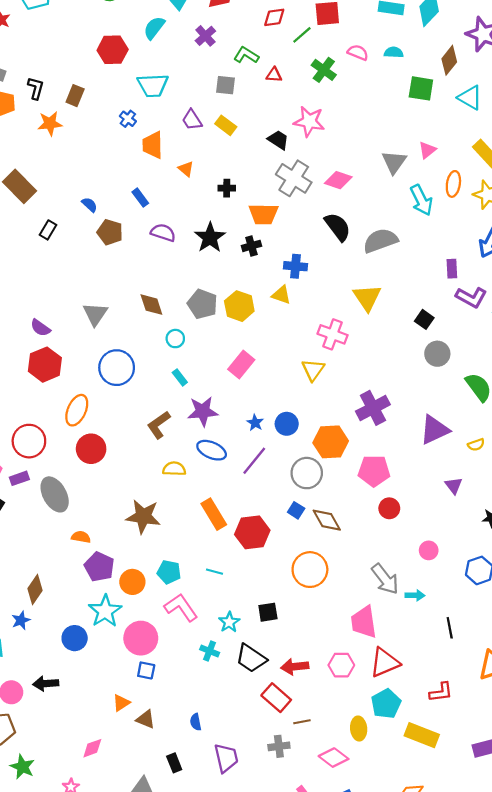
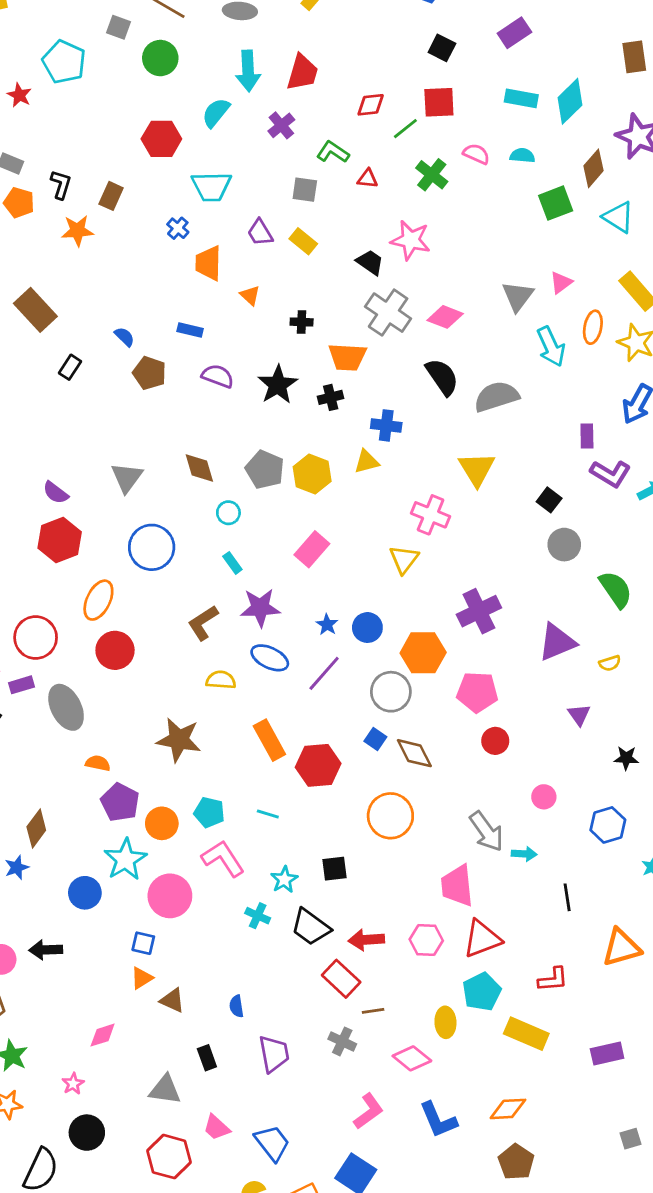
green square: (421, 88) -> (556, 203), turned -32
blue rectangle: (140, 198) -> (190, 330), turned -42
yellow triangle: (281, 295) -> (367, 462), turned -36
blue square: (146, 670) -> (143, 943), moved
gray cross: (279, 746) -> (342, 1041), turned 30

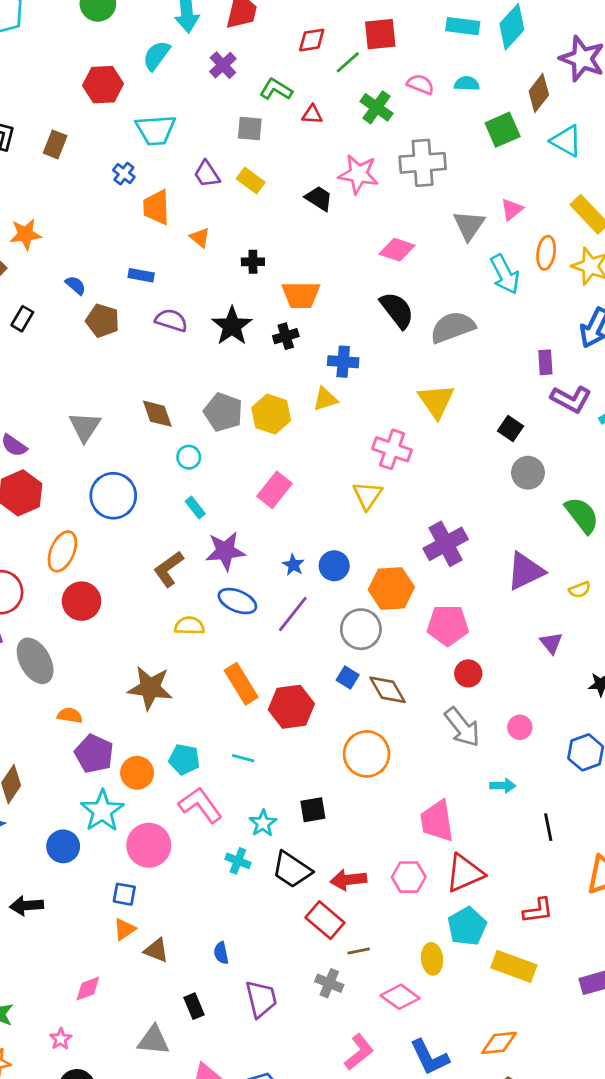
orange star: (77, 231) -> (26, 234), moved
gray cross: (388, 313) -> (423, 163), moved, turned -36
gray arrow: (487, 831) -> (462, 727), moved

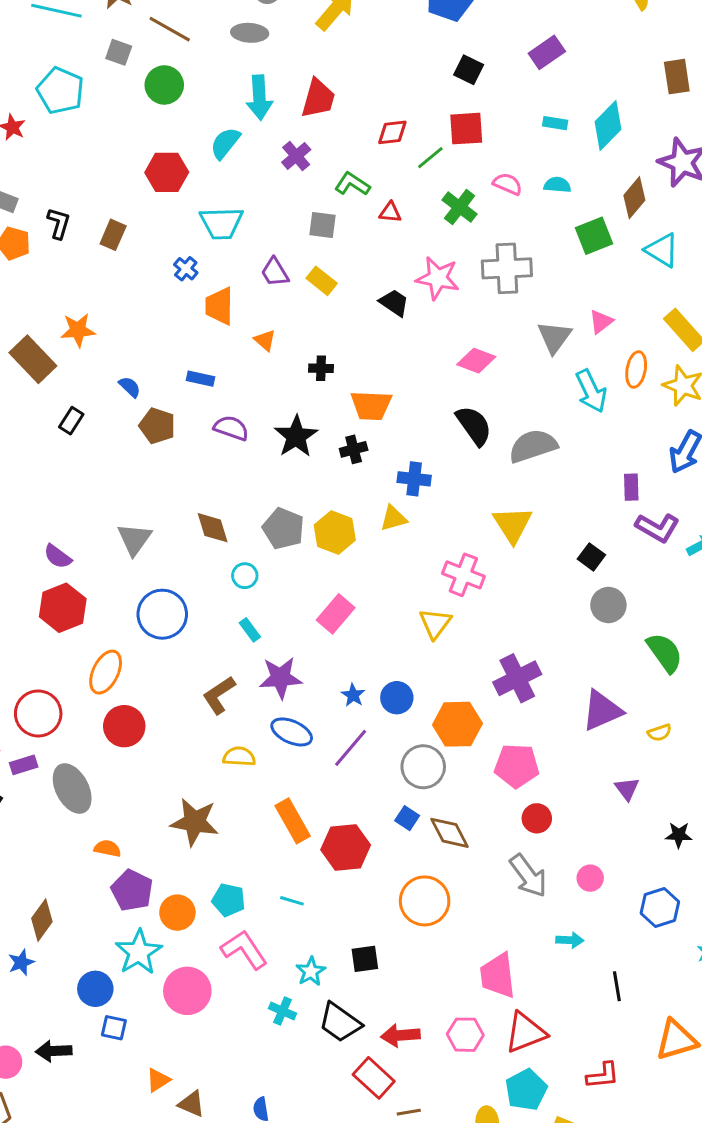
cyan rectangle: (463, 26) -> (555, 123), size x0.7
blue square: (124, 894) -> (114, 1028), moved

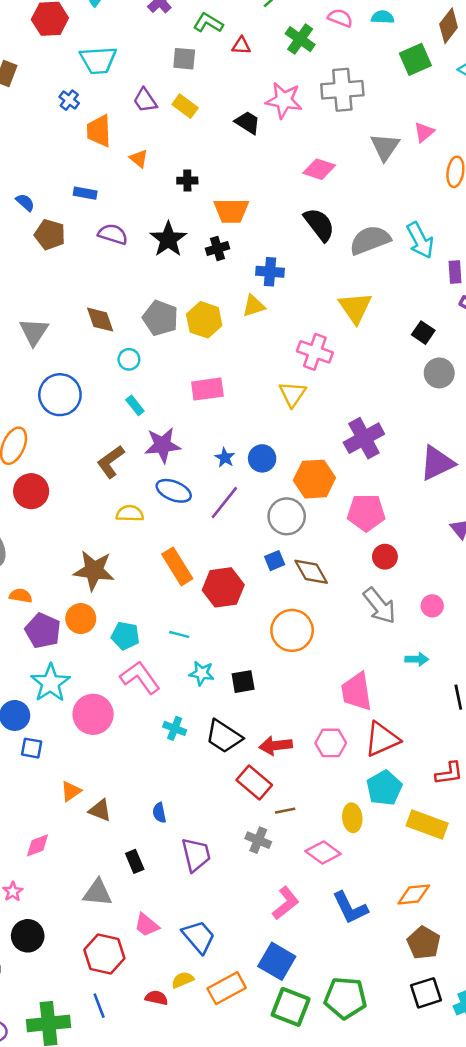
cyan arrow: (591, 391) -> (420, 240), moved
pink rectangle: (336, 614) -> (207, 389), turned 44
blue square: (407, 818) -> (275, 561), turned 36
orange circle: (177, 913) -> (81, 619), moved
cyan star: (311, 971) -> (202, 673), moved, turned -30

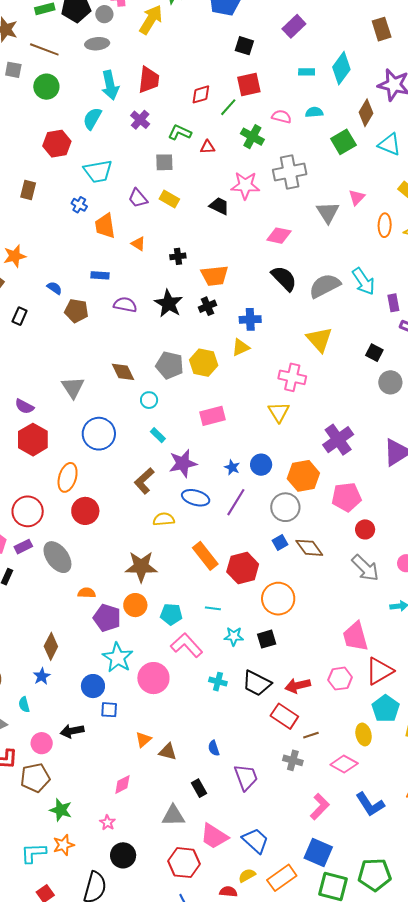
orange circle: (292, 630) -> (278, 599), moved
pink trapezoid: (147, 925) -> (214, 836), size x1.4

